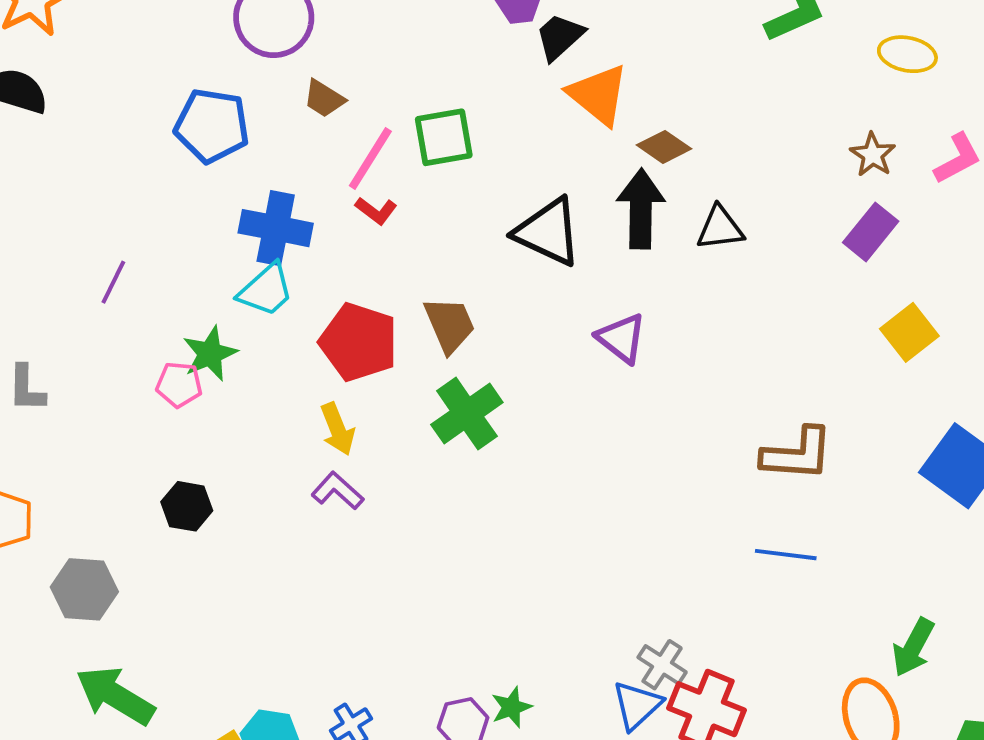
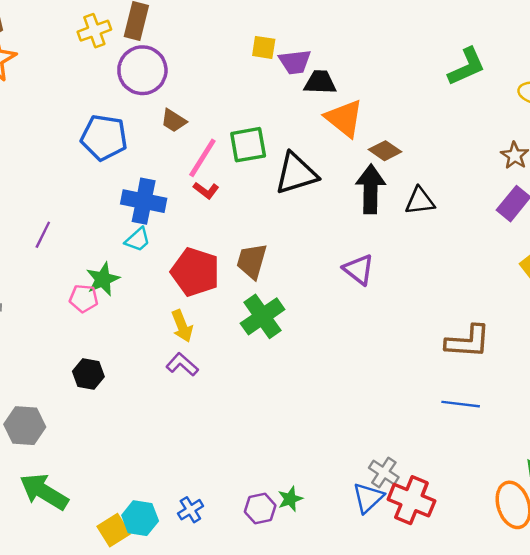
black trapezoid: (560, 37) -> (320, 82), turned 44
black triangle: (548, 232) -> (296, 173), moved, turned -42
cyan trapezoid: (266, 290) -> (138, 240), size x0.7
brown trapezoid: (450, 325) -> (252, 261), turned -141

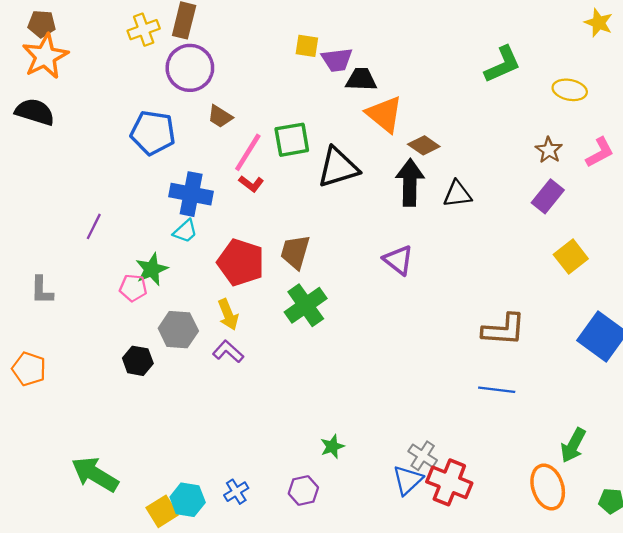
gray hexagon: (25, 426) -> (178, 330), moved
green star: (290, 499) -> (332, 446), moved

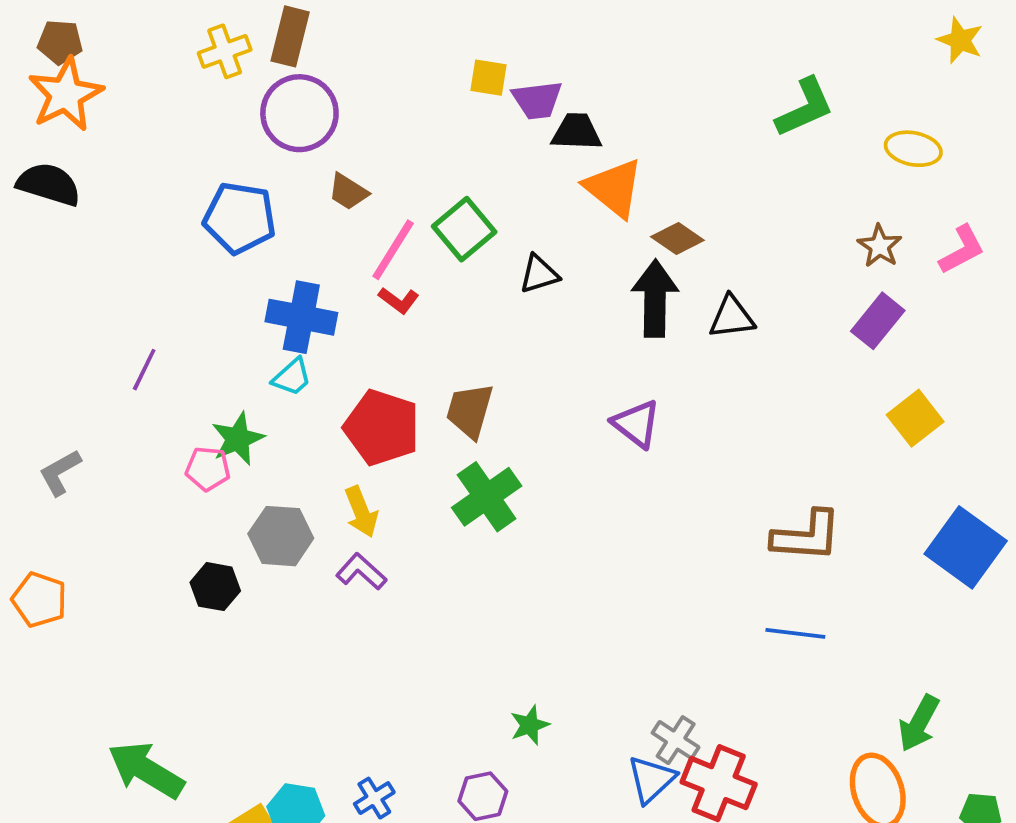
green square: (292, 140) -> (464, 229), turned -30
black triangle: (338, 167) -> (539, 274), size x0.6
gray L-shape: (42, 290) -> (60, 472), turned 60

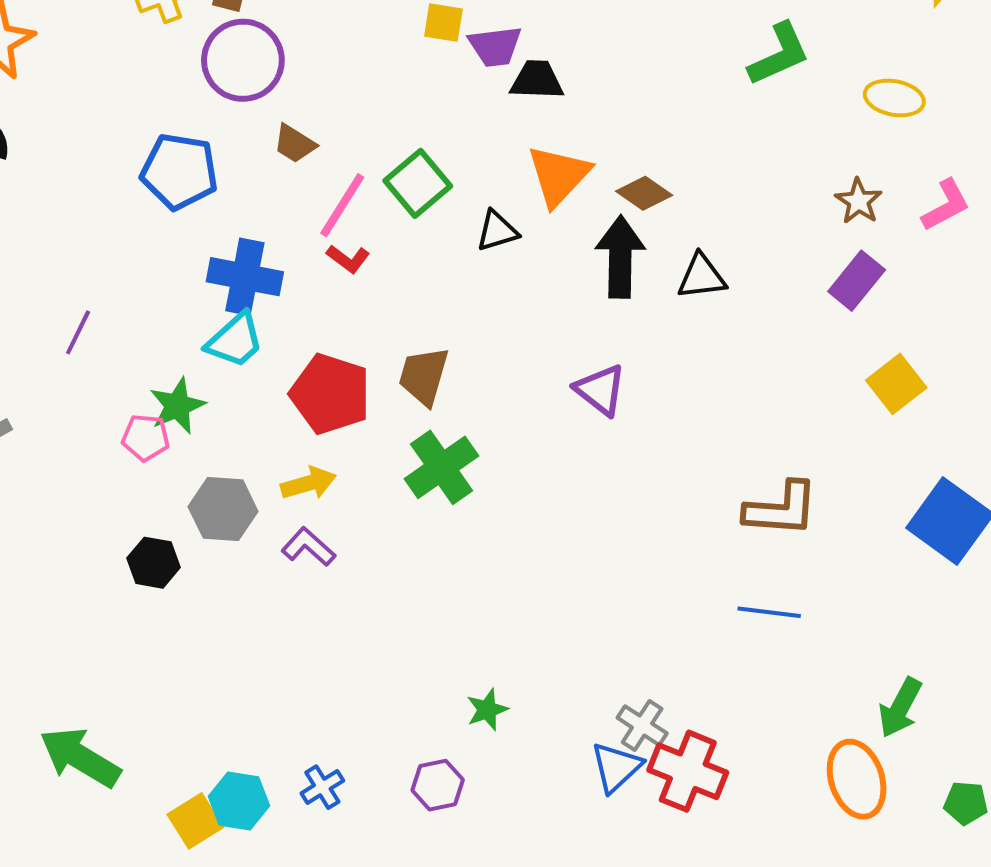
orange triangle: (614, 188) -> (559, 175), moved, turned 34
cyan trapezoid: (292, 377) -> (235, 340), size x1.4
yellow arrow: (361, 512) -> (308, 483), turned -84

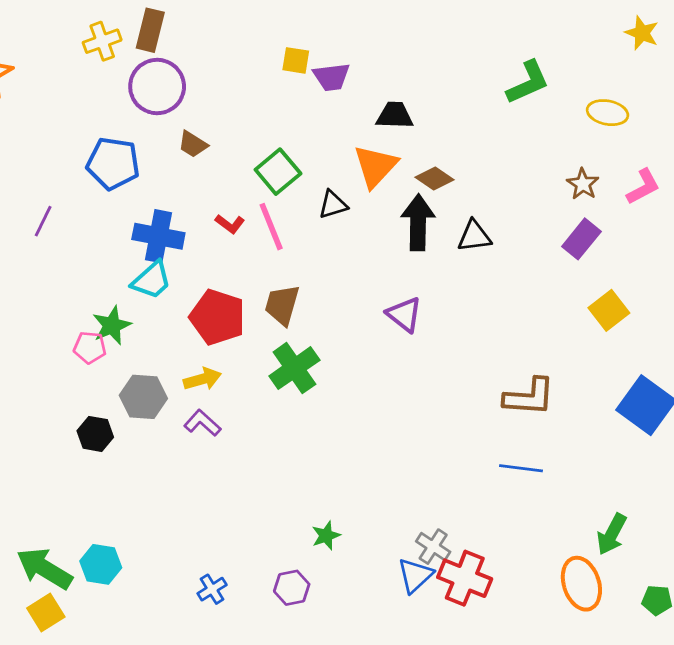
black trapezoid: (537, 80) -> (395, 115), moved
pink line: (342, 205) -> (271, 227), moved, turned -54
purple line: (78, 332) -> (43, 221), moved
cyan hexagon: (239, 801) -> (101, 564), moved
yellow square: (195, 821) -> (46, 612), moved

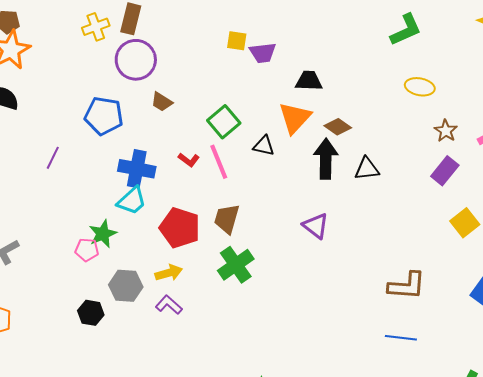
green L-shape: (528, 82) -> (406, 30), moved
yellow ellipse: (608, 113) -> (420, 87), moved
black triangle: (333, 205) -> (264, 146), turned 30

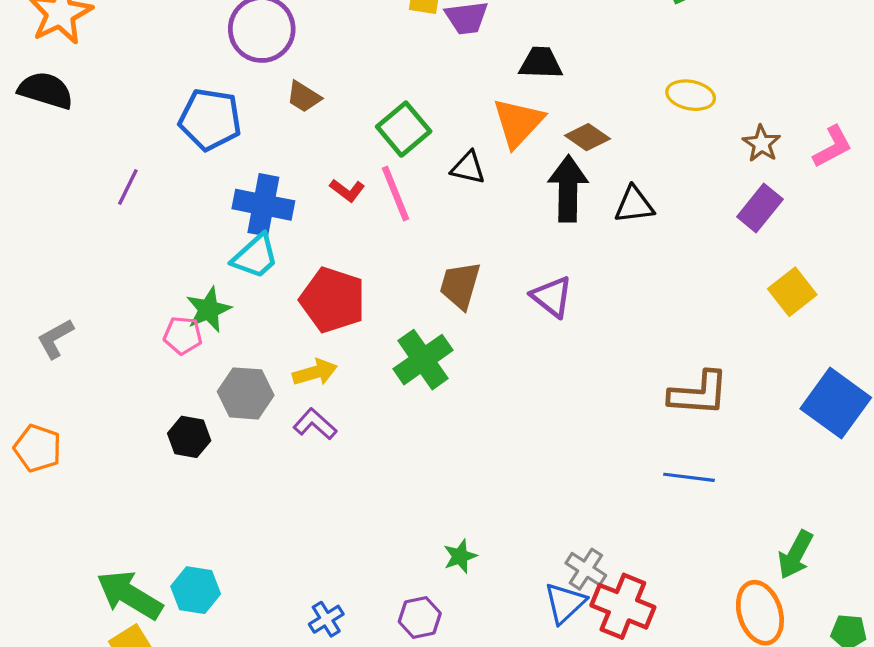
yellow ellipse: (420, 87) -> (691, 95), moved
brown trapezoid: (227, 219) -> (460, 285), moved

